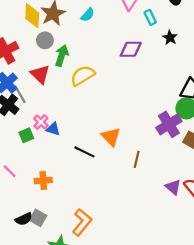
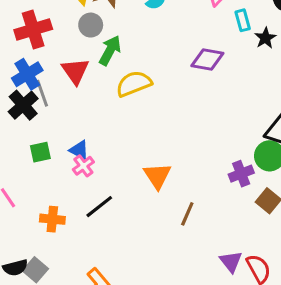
black star: (170, 38) -> (265, 38), moved
pink cross: (41, 122) -> (83, 166), moved
purple cross: (169, 124) -> (241, 174), size x0.7
black line: (84, 152) -> (99, 207), moved, turned -75

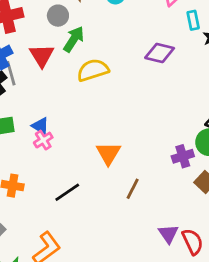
black line: (99, 207) -> (67, 192), moved

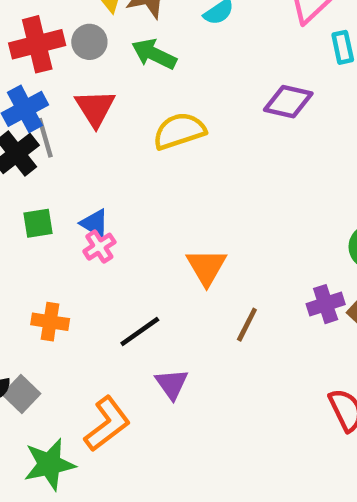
gray circle: (58, 16) -> (89, 42), moved
green arrow: (74, 39) -> (154, 54), moved, turned -96
purple cross: (183, 156) -> (326, 304), moved
purple triangle: (168, 234) -> (172, 384), moved

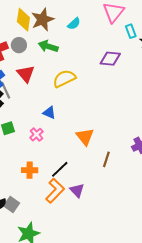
blue triangle: (95, 223) -> (49, 113), moved
orange cross: (50, 322) -> (30, 170), moved
orange L-shape: (107, 424) -> (55, 191), moved

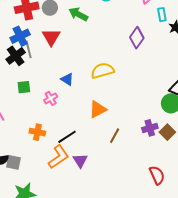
purple diamond: (110, 59) -> (137, 38), turned -70
yellow semicircle: (64, 79) -> (102, 71), moved
orange triangle: (85, 137) -> (98, 109), turned 30
gray square: (12, 204) -> (13, 162), turned -35

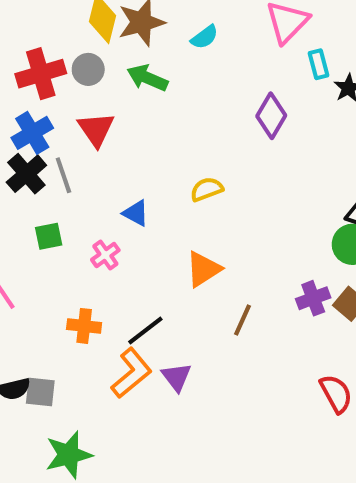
gray line: (29, 49) -> (63, 175), moved
yellow semicircle: (102, 71) -> (207, 189), size x0.7

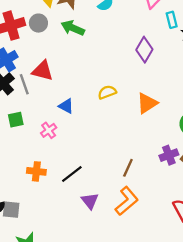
red triangle: (96, 129) -> (43, 71), moved, turned -40
orange triangle: (203, 269) -> (147, 103), moved
orange L-shape: (131, 373) -> (127, 201), moved

